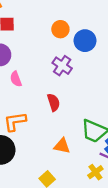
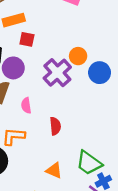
purple cross: (62, 66) -> (57, 73), moved, size x1.4
pink semicircle: (16, 79) -> (26, 105), moved

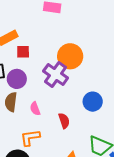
orange circle: (78, 56) -> (70, 56), size x1.6
blue circle: (100, 73) -> (93, 102), moved

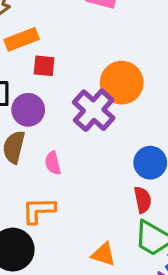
red semicircle: (64, 121) -> (143, 200), moved

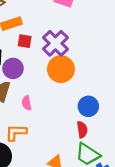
orange circle: (122, 83) -> (61, 69), moved
purple cross: (94, 110) -> (55, 43), moved

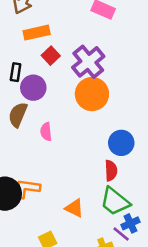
red square: (25, 41) -> (51, 56), turned 32
orange L-shape: (16, 132) -> (27, 189), moved

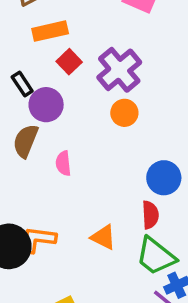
black rectangle: (16, 72) -> (22, 84), turned -42
orange circle: (92, 94) -> (124, 113), size x0.6
orange triangle: (74, 208) -> (103, 237), moved

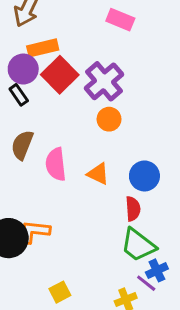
red square: (69, 62) -> (60, 75), size x1.6
purple circle: (46, 105) -> (23, 69), moved
pink semicircle: (63, 163) -> (56, 164), size x1.5
orange triangle: (103, 237) -> (98, 174), moved

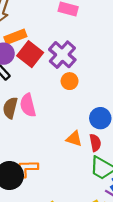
pink semicircle: (56, 164) -> (28, 105), moved
orange triangle: (98, 174) -> (74, 139), moved

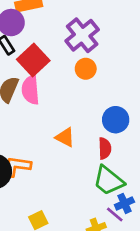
red square: (30, 54) -> (33, 60), moved
orange triangle: (74, 139) -> (65, 137), moved

